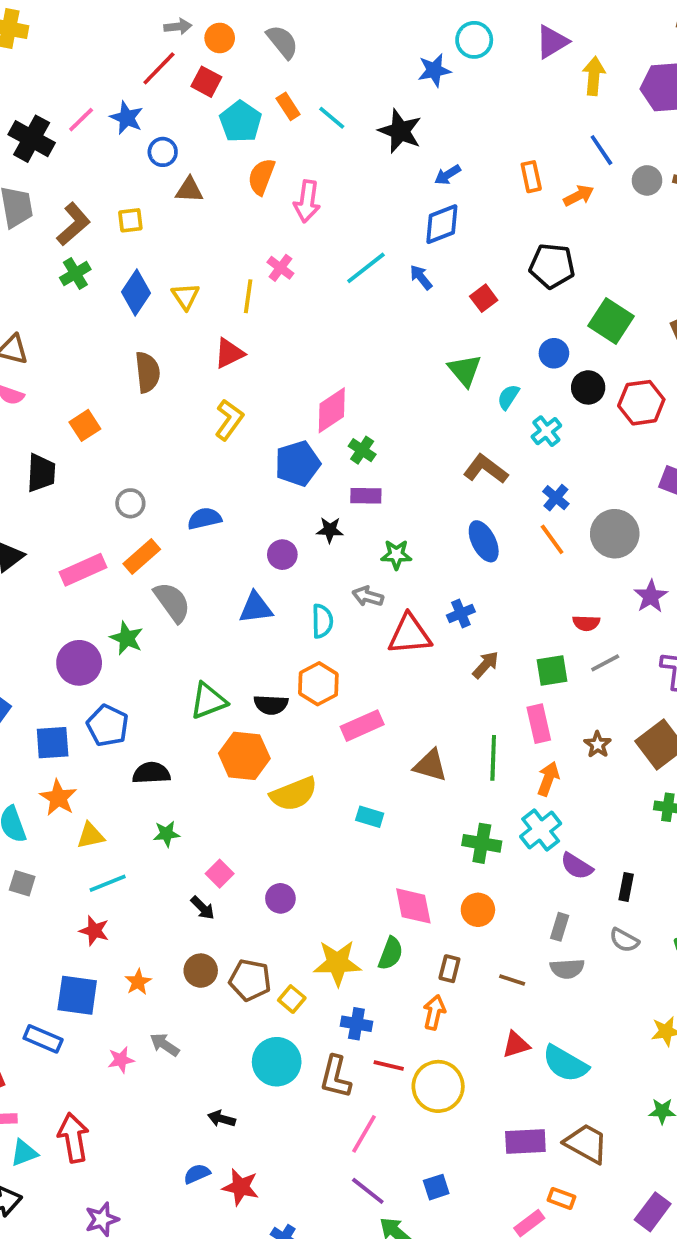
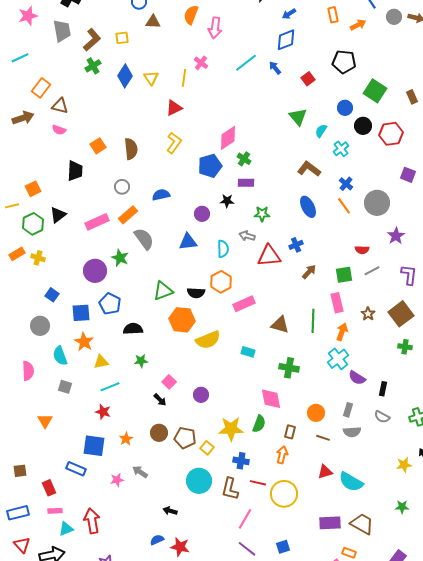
brown semicircle: (147, 372) -> (131, 149), moved
green cross: (482, 843) -> (289, 368), moved
orange circle: (478, 910) -> (316, 413), moved

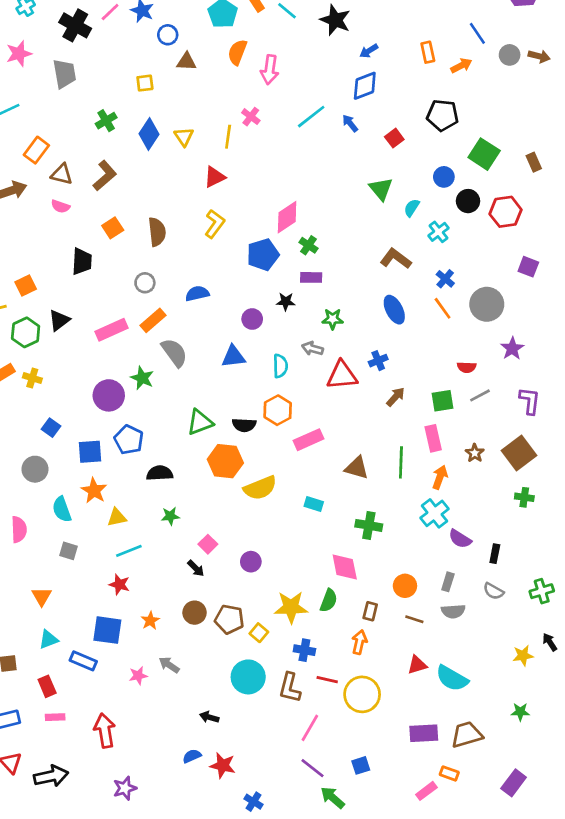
brown L-shape: (92, 40) -> (105, 176), moved
brown trapezoid: (362, 524) -> (467, 735), turned -45
cyan triangle: (66, 529) -> (48, 639), moved

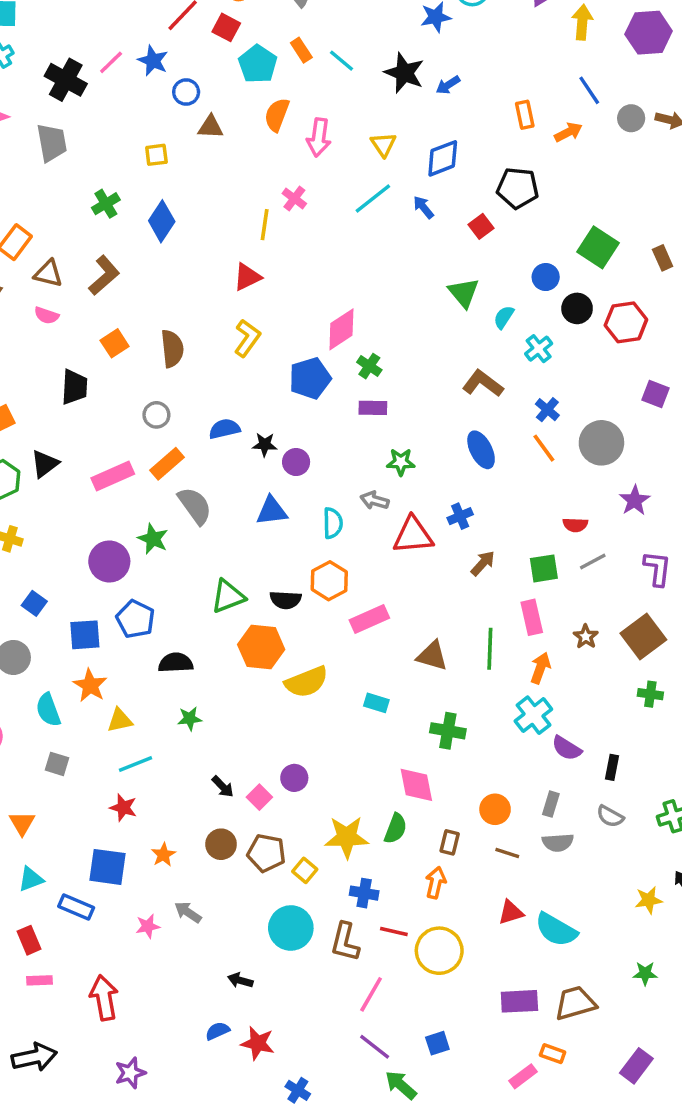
blue arrow: (369, 51) -> (448, 85), moved
black pentagon: (443, 115) -> (518, 188), moved
yellow triangle: (184, 137) -> (383, 144), moved
black star: (286, 302) -> (265, 445), moved
pink square: (208, 544) -> (259, 797), moved

